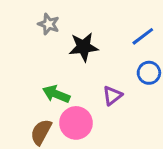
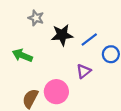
blue line: (143, 36) -> (89, 39), moved
green arrow: (56, 94) -> (22, 55), moved

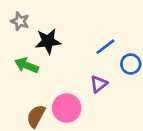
gray star: (36, 18) -> (20, 21), moved
black star: (62, 35) -> (48, 41), moved

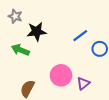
purple triangle: (99, 84) -> (83, 83), moved
pink circle: (67, 108) -> (61, 75), moved

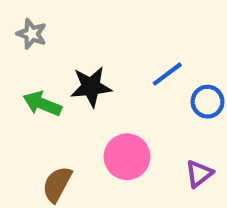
black star: (37, 32) -> (91, 87), moved
purple triangle: (83, 83) -> (199, 174), moved

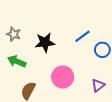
gray star: (32, 34) -> (14, 34), moved
green arrow: (42, 104) -> (17, 61), moved

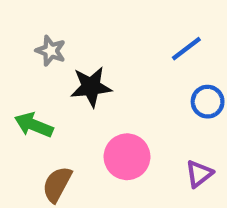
gray star: (14, 34) -> (51, 51), moved
blue line: (82, 36) -> (186, 49), moved

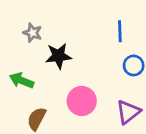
blue line: (186, 49) -> (120, 31), turned -55
purple triangle: (199, 174) -> (128, 112), size x1.4

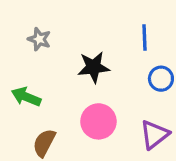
black star: (58, 56) -> (94, 67), moved

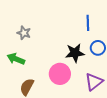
gray star: (39, 39) -> (24, 33), moved
black star: (94, 67) -> (75, 53), moved

